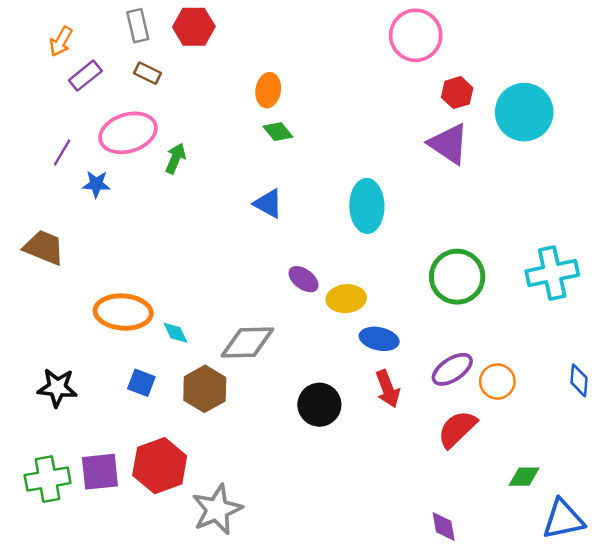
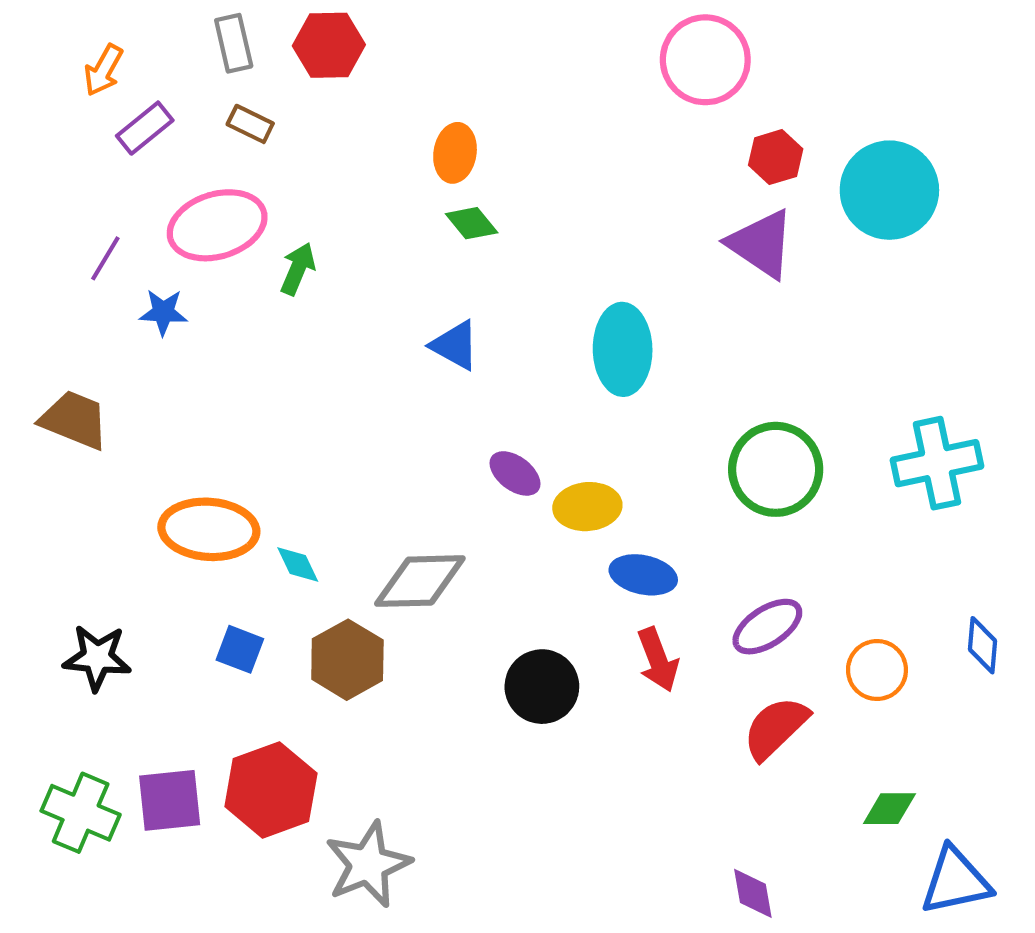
orange circle: (497, 382) -> (877, 670), moved
green cross: (48, 479) -> (81, 813), turned 33

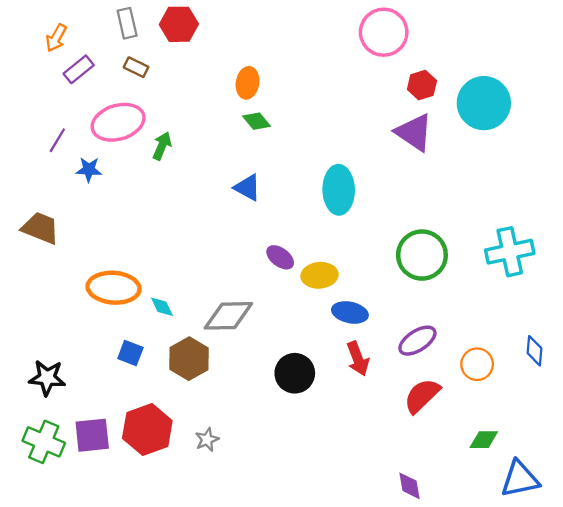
black star: (97, 658) -> (47, 378), moved
gray star: (368, 864) -> (207, 440), moved, size x0.5

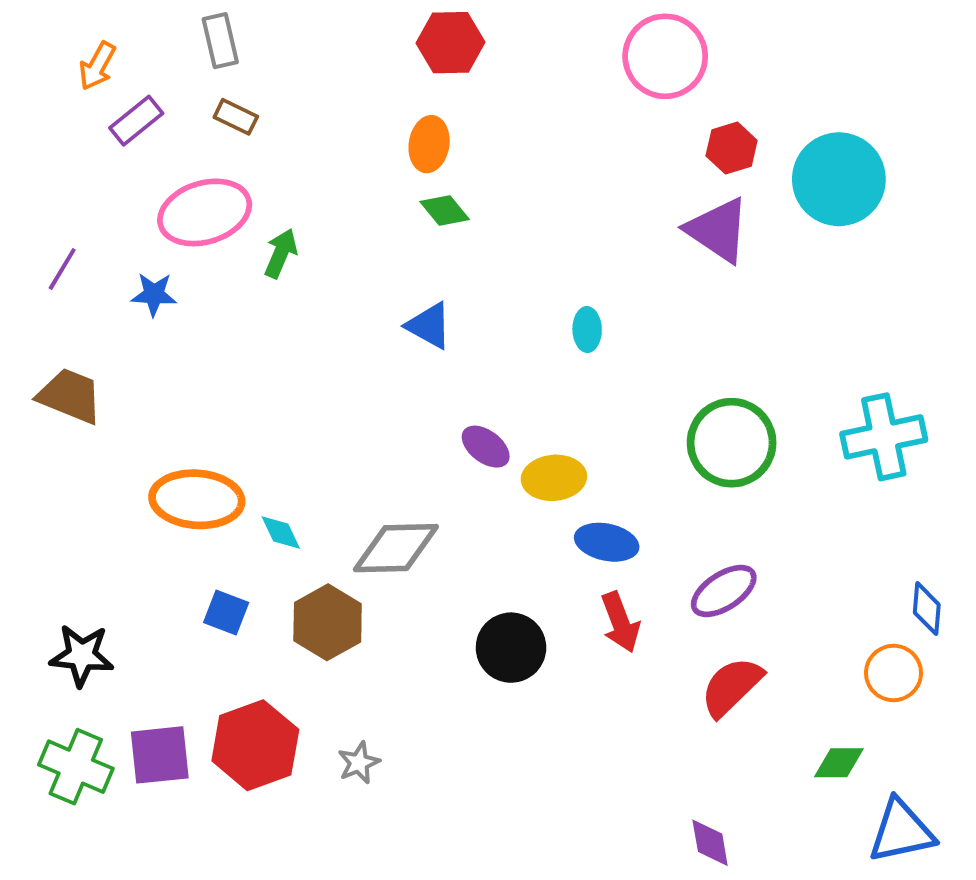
red hexagon: (179, 24) -> (451, 43), moved
purple line: (57, 140) -> (62, 269), moved
cyan ellipse: (339, 190) -> (587, 330), size x0.5
orange circle: (477, 364) -> (894, 673), moved

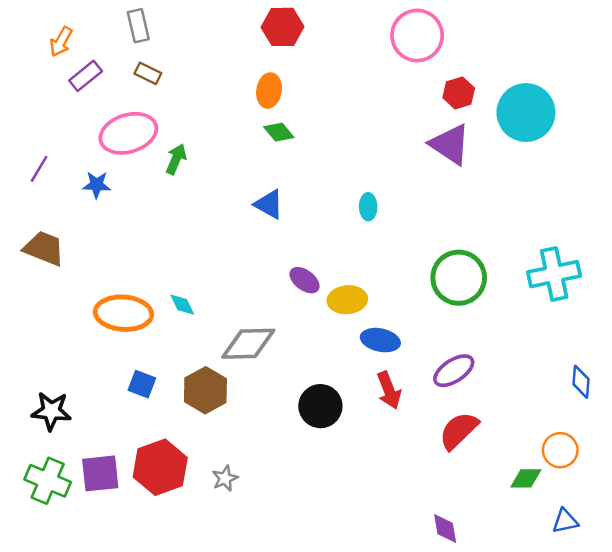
cyan diamond: (281, 532) -> (182, 305), moved
orange circle: (894, 673) -> (560, 450), moved
blue triangle: (901, 831) -> (565, 521), size x0.6

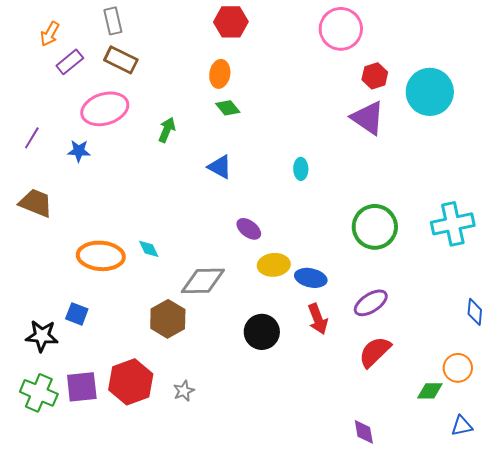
brown rectangle: (148, 73) -> (121, 60), size x1.5
green arrow: (176, 159) -> (167, 130), moved
yellow ellipse: (347, 300) -> (274, 265), moved
blue square: (142, 384) -> (77, 314), moved

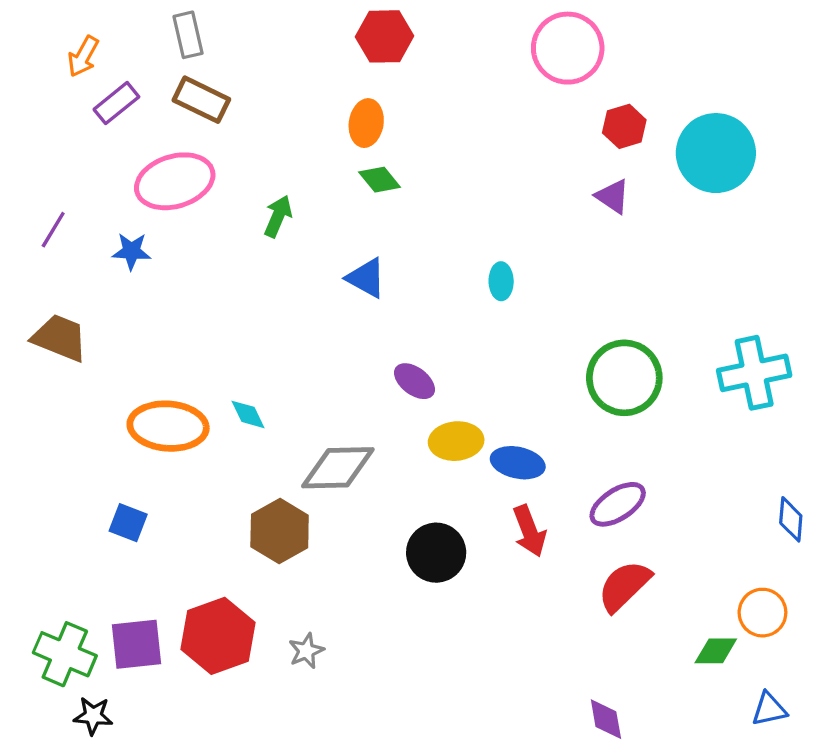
purple triangle: (368, 118) -> (613, 196), size x0.6
black star: (42, 336) -> (93, 716), moved, size x0.7

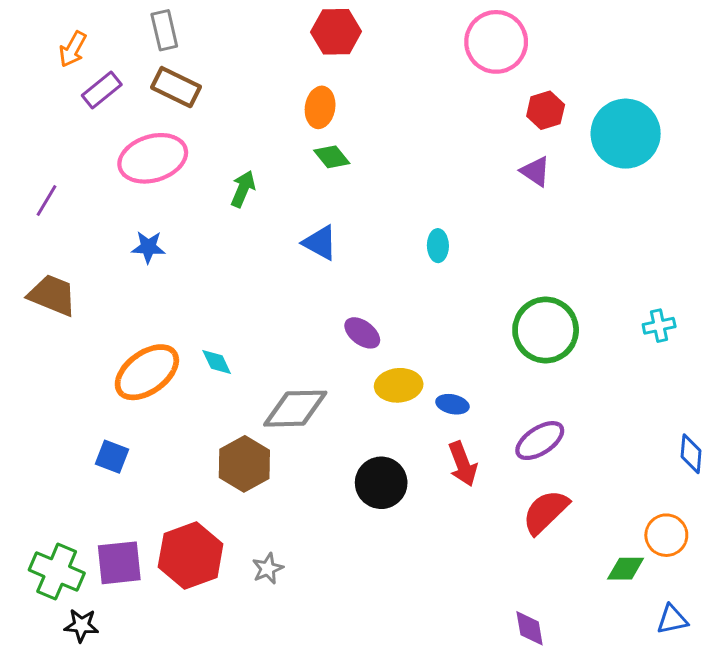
blue star: (131, 251) -> (148, 247), moved
cyan cross: (754, 373) -> (659, 326), size x0.5
orange ellipse: (168, 426) -> (147, 372), turned -40
blue ellipse: (518, 463) -> (452, 404), size x0.7

